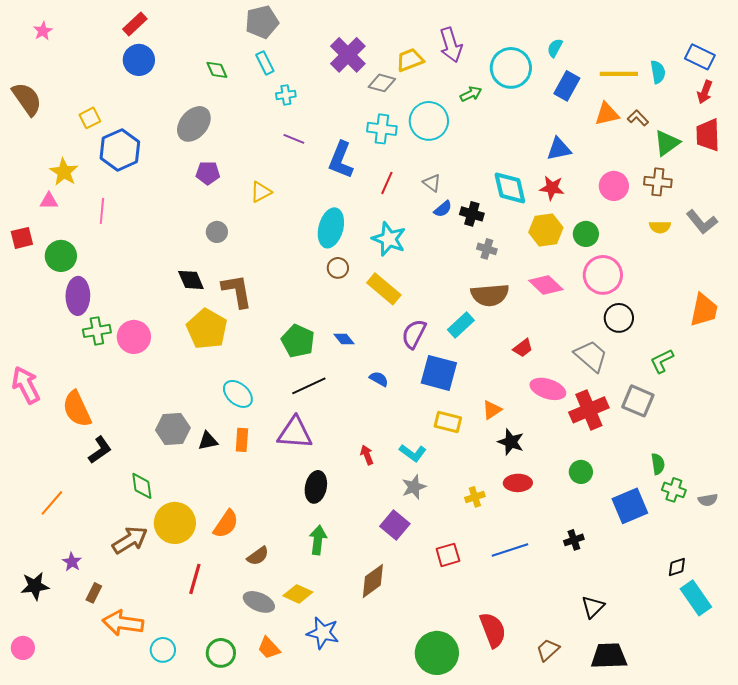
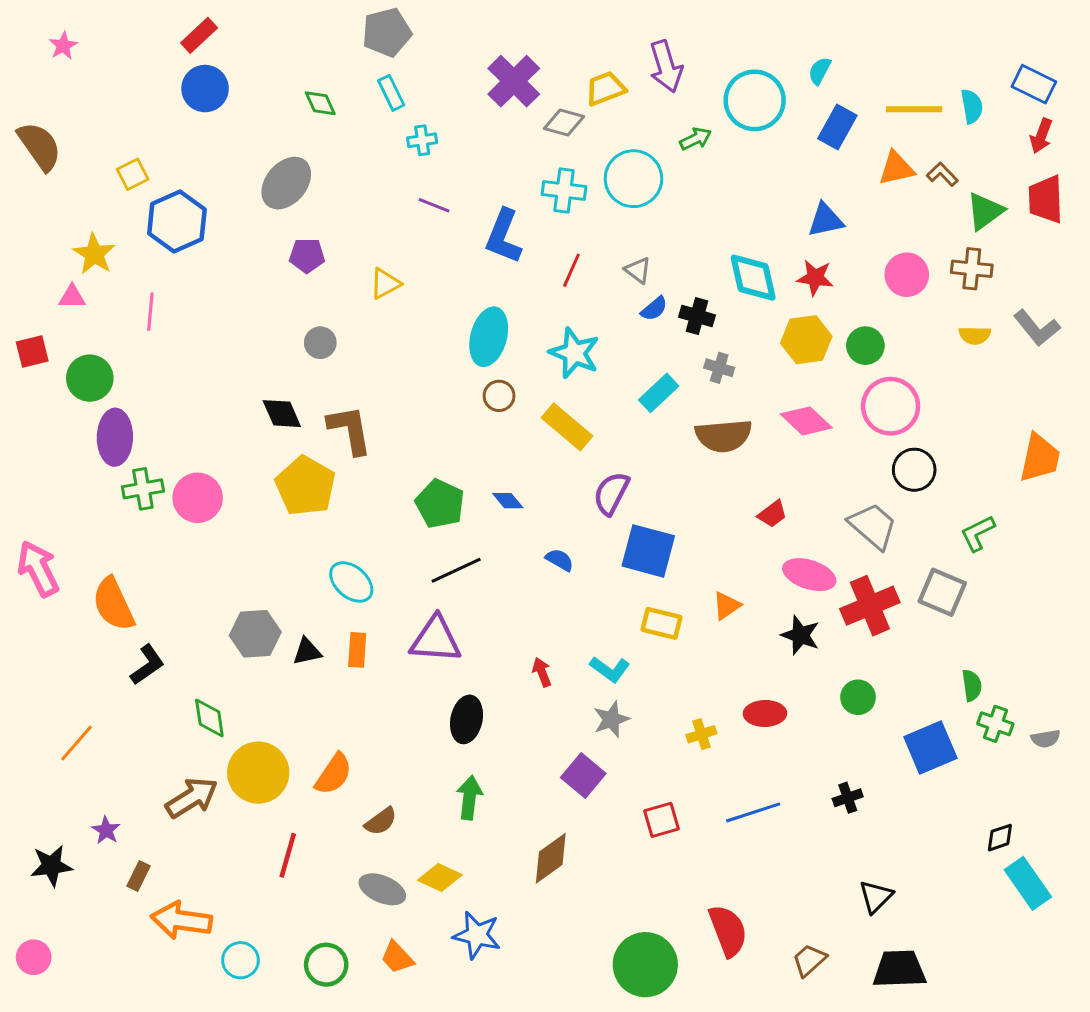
cyan rectangle: (461, 325) -> (659, 393), moved
black star: (511, 442) -> (800, 635), moved

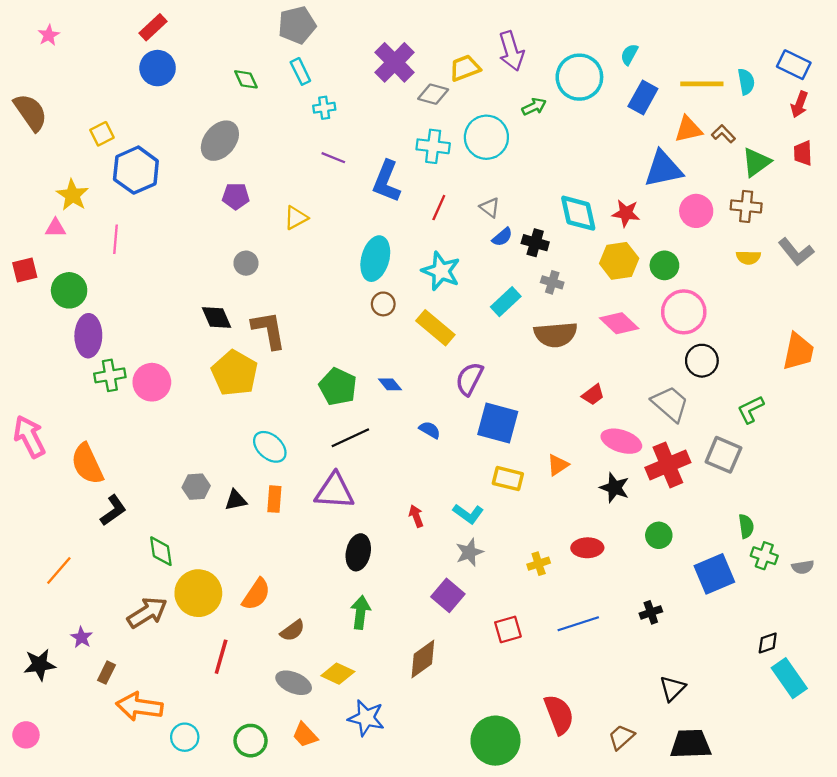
red trapezoid: (1046, 199) -> (803, 153), size x0.7
blue triangle: (826, 220) -> (663, 169), moved, size x1.4
gray hexagon: (255, 634) -> (196, 487), size x0.7

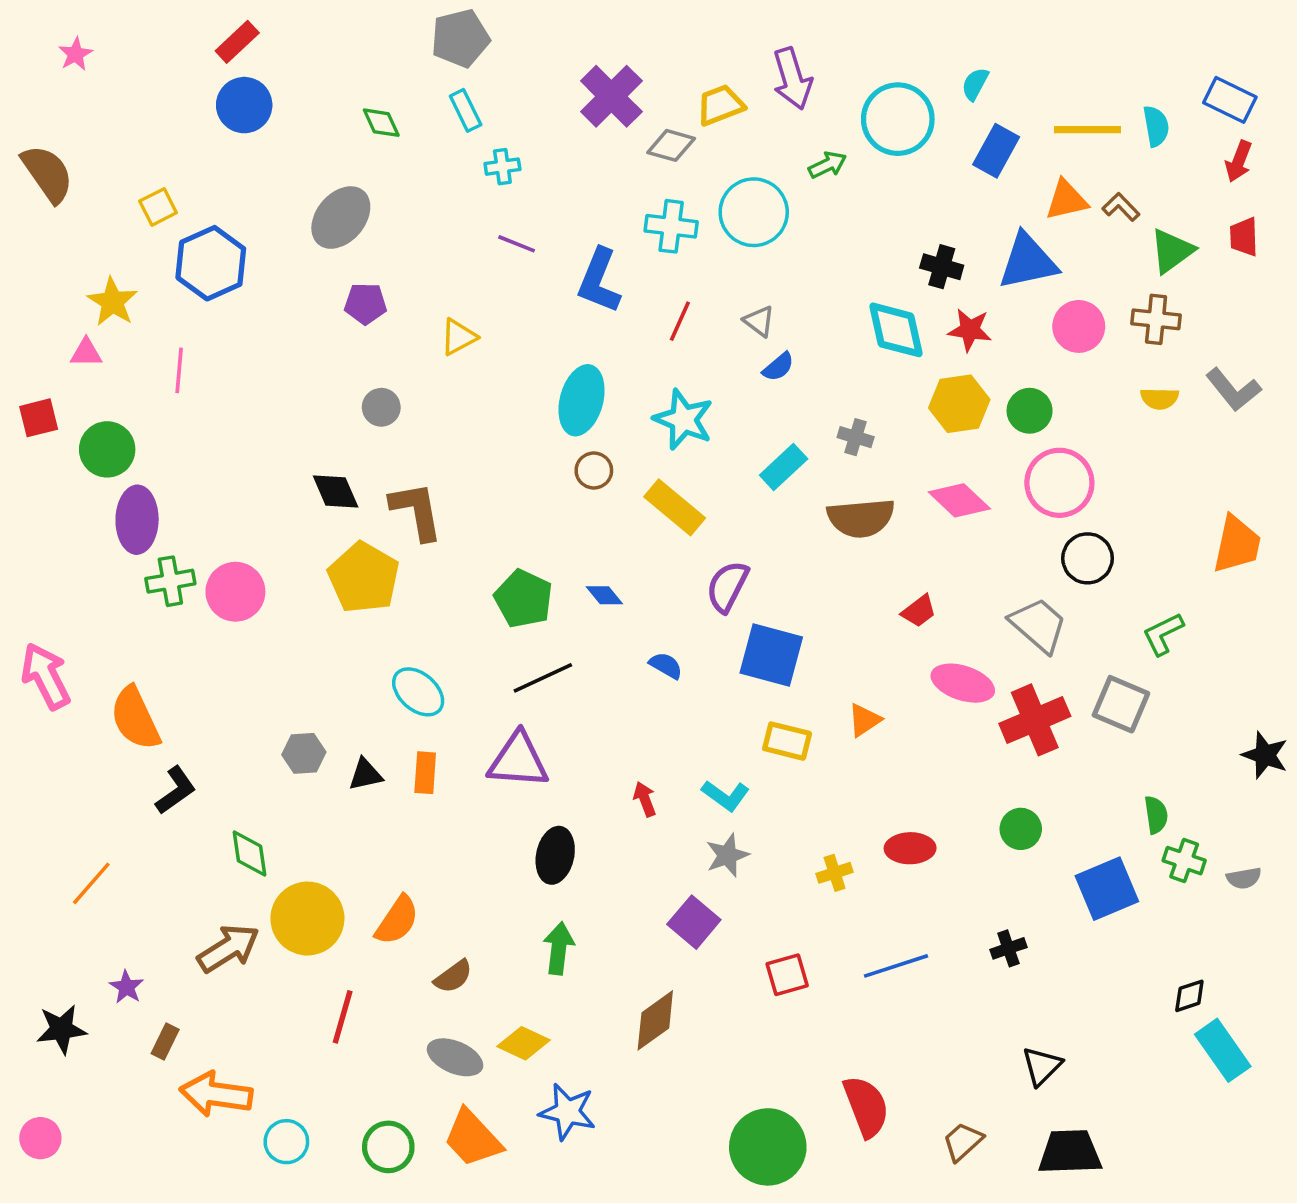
black cross: (535, 243) -> (942, 267), moved
black star: (615, 488) -> (1265, 755), moved
orange trapezoid: (305, 735) -> (473, 1138), size x1.5

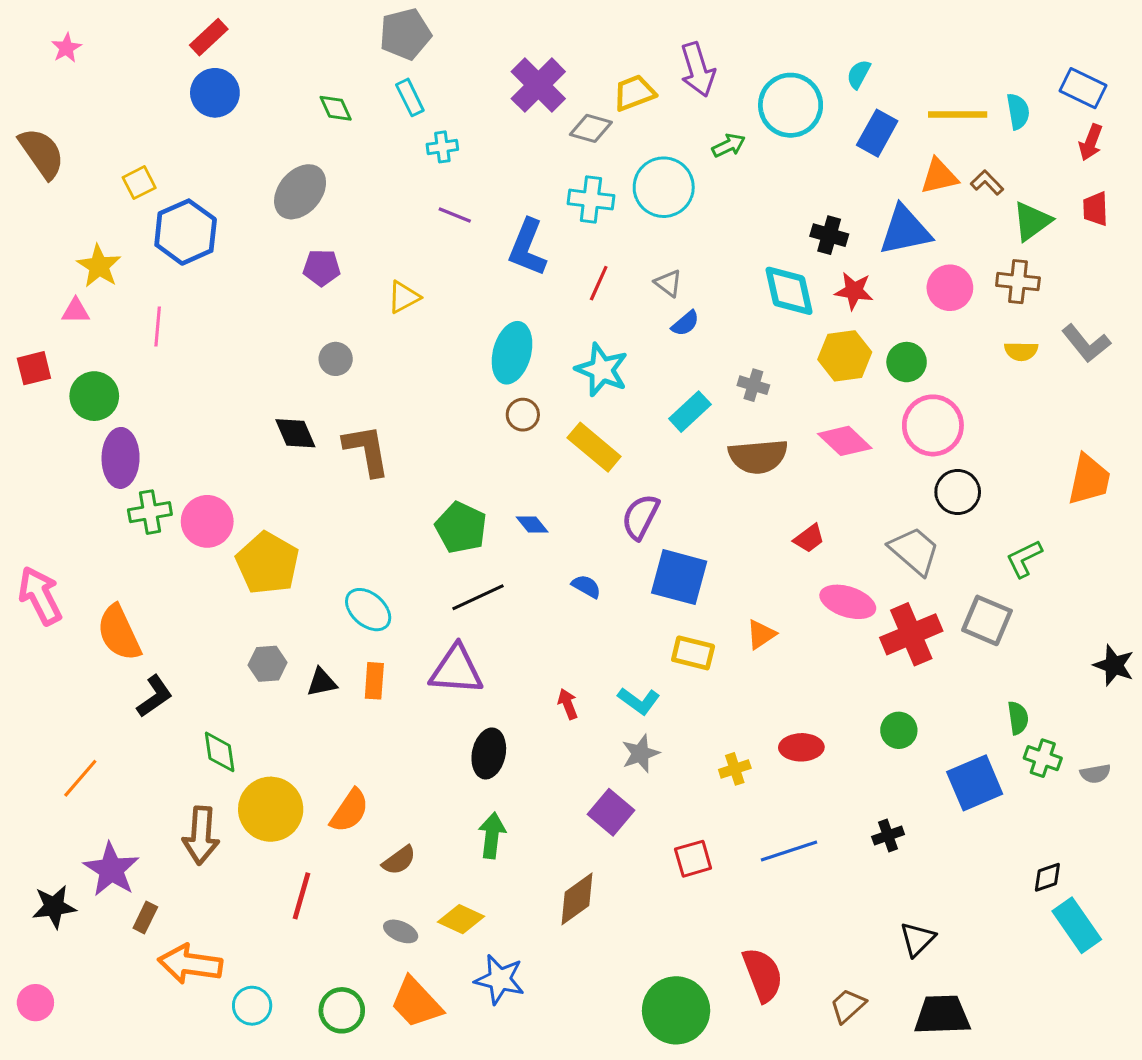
yellow pentagon: (364, 578) -> (268, 563), moved
brown arrow: (228, 948) -> (201, 835), turned 126
purple star: (126, 987) -> (111, 870), size x1.8
gray ellipse: (455, 1057) -> (401, 931), size x0.7

